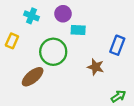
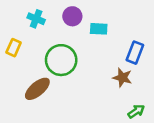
cyan rectangle: (78, 30) -> (99, 29), moved
brown star: (96, 67) -> (122, 78), moved

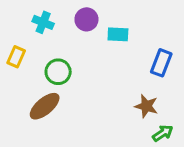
green circle: (61, 60) -> (58, 72), moved, size x0.7
brown star: (122, 78) -> (146, 106), moved

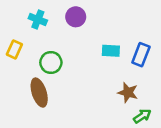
cyan rectangle: (118, 34) -> (111, 51), moved
brown ellipse: (45, 106) -> (39, 93), turned -68

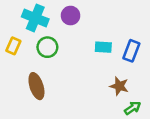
cyan cross: (38, 19) -> (35, 18), size x1.5
green circle: (51, 62) -> (47, 47), moved

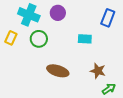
blue rectangle: (131, 51) -> (108, 18), moved
brown ellipse: (36, 86) -> (58, 71), moved, turned -55

